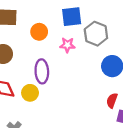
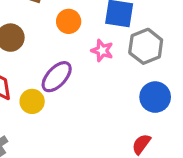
purple ellipse: (42, 71) -> (57, 77), turned 30

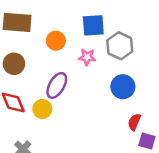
blue circle: (155, 97) -> (123, 87), moved

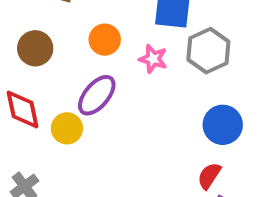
orange circle: (56, 41) -> (105, 40), moved
blue circle: (123, 87) -> (223, 125), moved

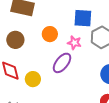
purple ellipse: (97, 95) -> (62, 63), moved

